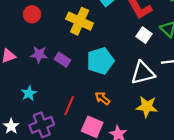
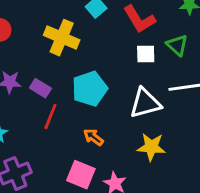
white square: (144, 35) -> (146, 54), turned -35
red line: (69, 106) -> (50, 116), moved

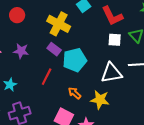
purple rectangle: (40, 88) -> (54, 49), moved
yellow star: (151, 147) -> (100, 100), moved

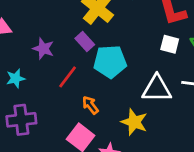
purple star: (21, 51) -> (43, 49), moved
orange arrow: (75, 93) -> (90, 105), moved

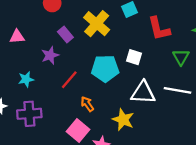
purple rectangle: (85, 41) -> (65, 35), moved
white square: (170, 44) -> (134, 57), moved
purple star: (43, 49) -> (50, 55), turned 30

